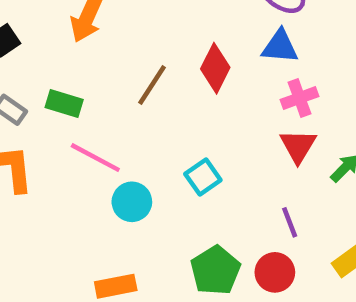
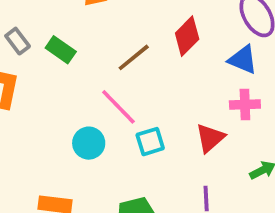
red diamond: (215, 68) -> (187, 36), moved
red triangle: (298, 146) -> (210, 138), moved
pink line: (95, 158) -> (118, 107), moved

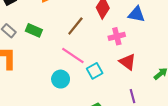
pink cross: (245, 104) -> (117, 36), moved
red triangle: (210, 138) -> (128, 62), turned -30

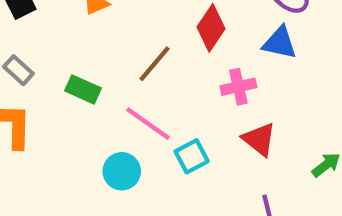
green rectangle: (34, 30) -> (83, 89), moved

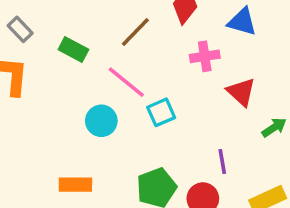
red triangle: (259, 139) -> (241, 92), moved

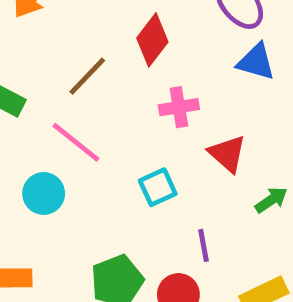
blue triangle: (242, 22) -> (256, 62), moved
cyan square: (161, 112) -> (158, 187), moved

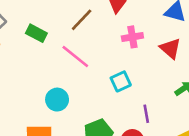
red triangle: (227, 154) -> (170, 49), moved
cyan circle: (44, 193) -> (57, 100), moved

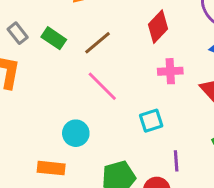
brown line: (82, 20) -> (98, 43), moved
green rectangle: (36, 33) -> (54, 38), moved

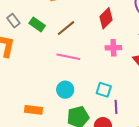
pink line: (102, 86) -> (68, 57), turned -35
cyan square: (151, 121) -> (104, 90), moved, turned 35
cyan circle: (76, 133) -> (65, 90), moved

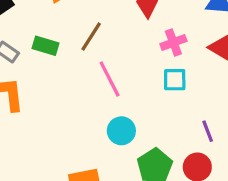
pink line: (68, 57) -> (110, 79), turned 70
cyan square: (104, 90) -> (175, 80), moved

